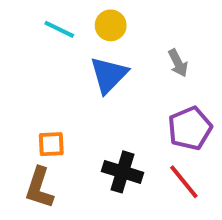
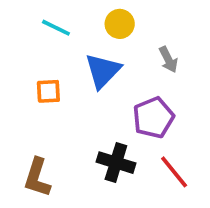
yellow circle: (111, 25) -> (120, 24), moved
purple pentagon: (190, 128) -> (153, 118), moved
orange square: (51, 144) -> (48, 91), moved

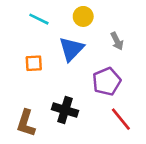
black cross: (116, 163) -> (65, 110), moved

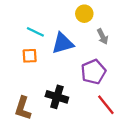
yellow circle: (83, 16) -> (84, 14), moved
cyan line: (39, 19) -> (35, 32), moved
blue triangle: (71, 49) -> (63, 43), turned 30

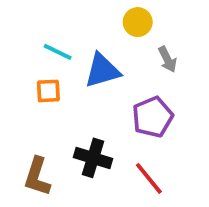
red line: (106, 105) -> (149, 178), moved

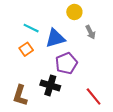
orange square: (48, 91) -> (26, 49), turned -32
purple pentagon: (153, 117) -> (66, 63), moved
red line: (149, 178) -> (94, 97), moved

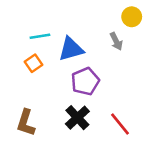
yellow circle: (74, 12) -> (132, 17), moved
cyan line: (31, 28) -> (40, 36), turned -35
black cross: (50, 85) -> (77, 118), moved, turned 30

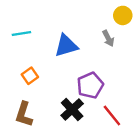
cyan line: (40, 36) -> (21, 34), moved
orange square: (34, 63) -> (30, 76), moved
purple pentagon: (85, 81) -> (90, 85), moved

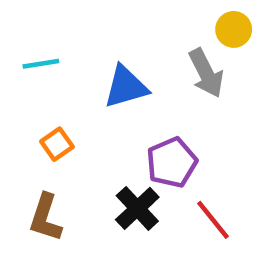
gray arrow: (108, 38) -> (206, 73), size x1.5

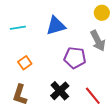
gray arrow: (206, 73) -> (98, 41), moved
blue triangle: (126, 87) -> (56, 26), moved
purple pentagon: (172, 163) -> (75, 58), moved, turned 30

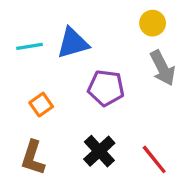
yellow circle: (102, 13) -> (153, 23), moved
blue triangle: (56, 26) -> (73, 43), moved
purple pentagon: (75, 58) -> (106, 88), moved

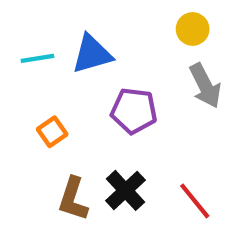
brown L-shape: (33, 158) -> (73, 199), moved

